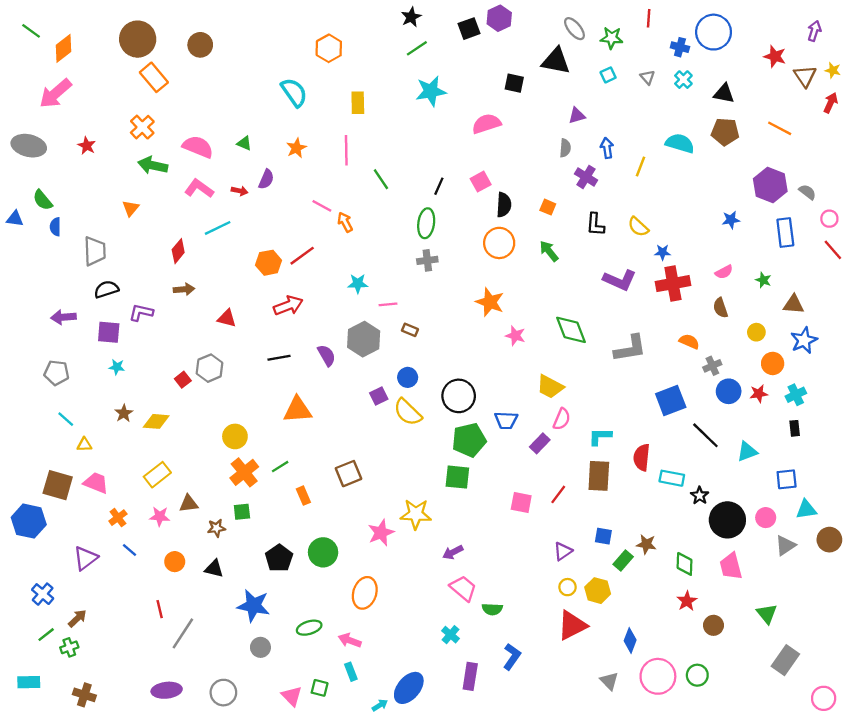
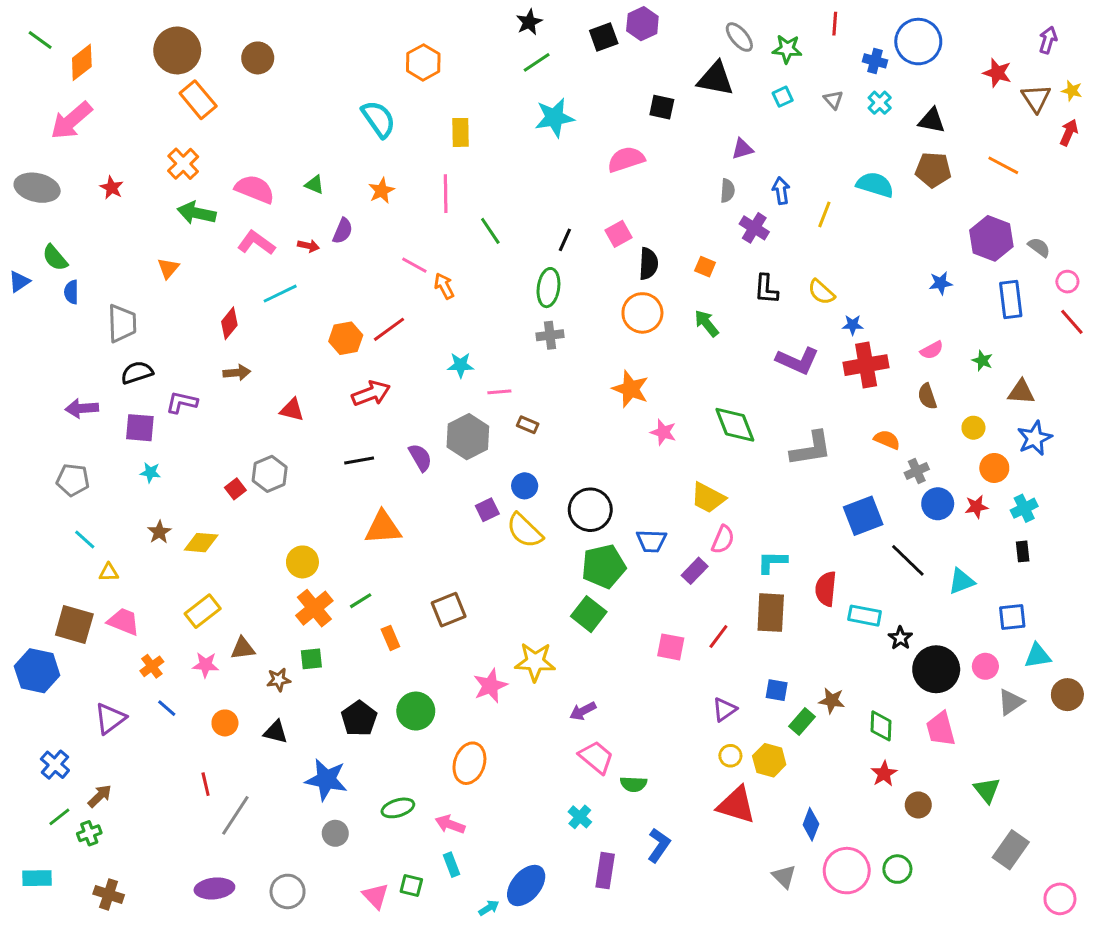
blue triangle: (15, 219) -> (19, 282), turned -42
green square: (457, 477) -> (589, 614), turned 32
red triangle: (572, 625) -> (736, 805), turned 44

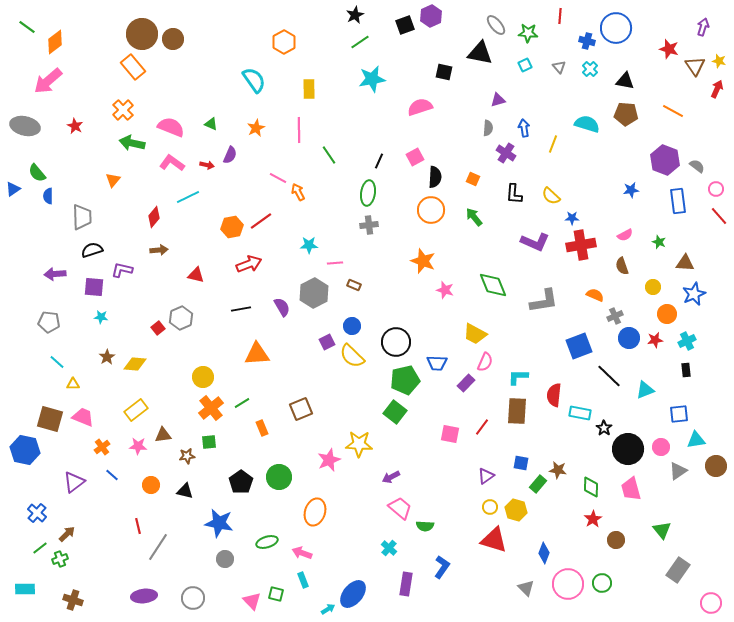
brown circle: (177, 50) -> (142, 34), moved

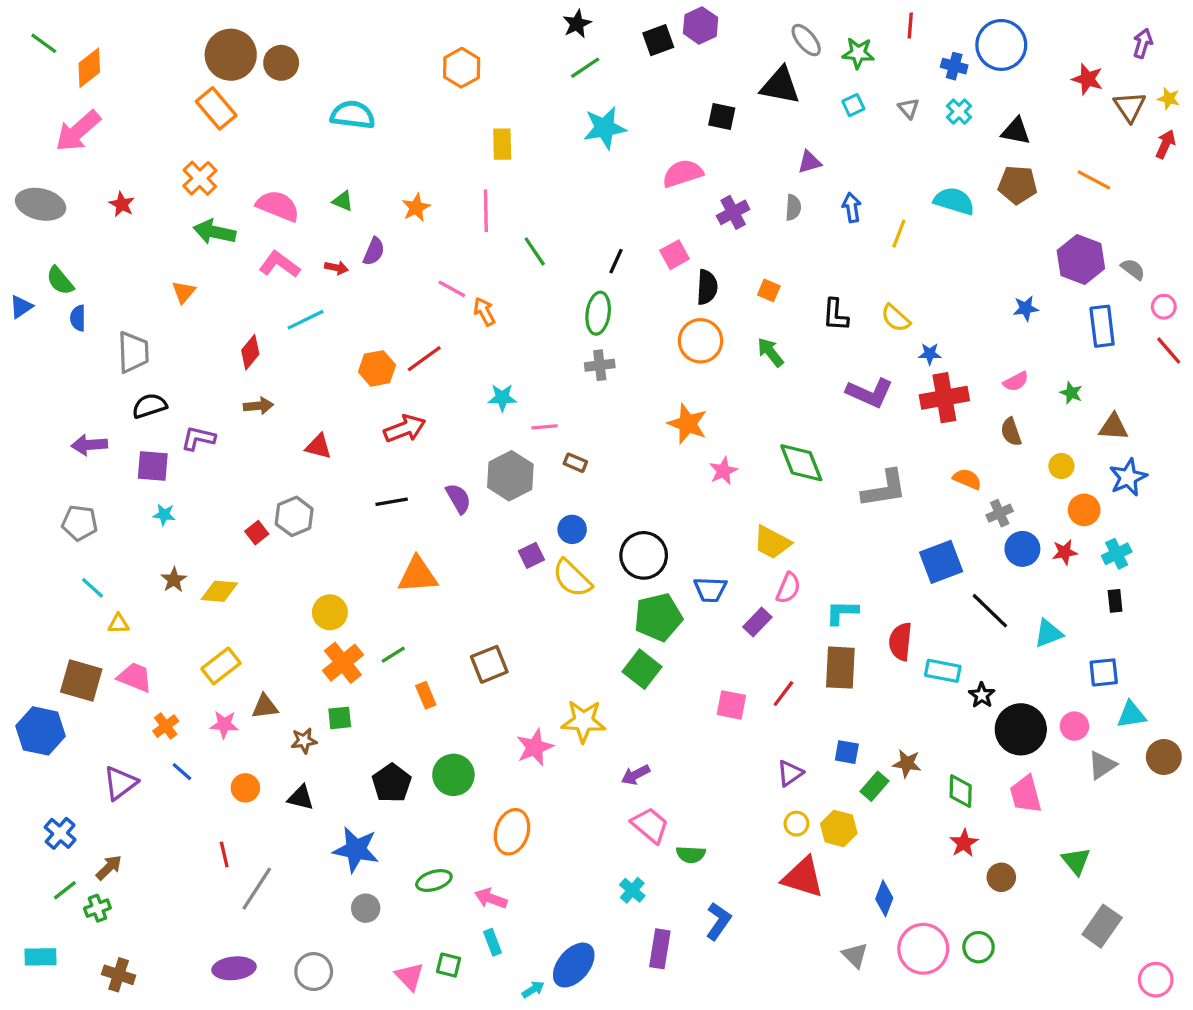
cyan semicircle: (254, 80) -> (353, 115), moved, turned -48
purple cross: (506, 153) -> (733, 212), moved, turned 30
pink star: (445, 290) -> (723, 471), turned 30

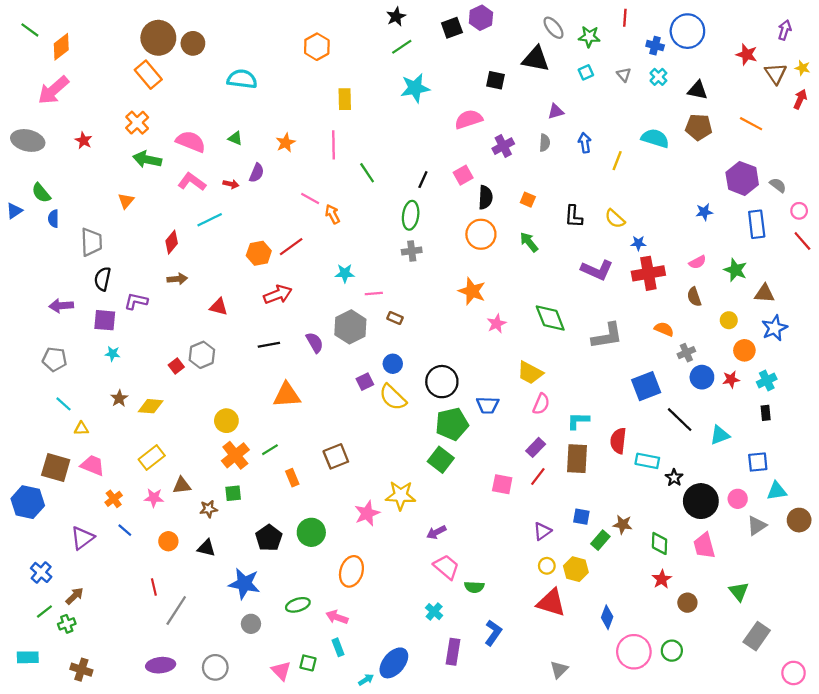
green star: (1071, 393) -> (735, 270), size x1.5
black semicircle: (149, 406) -> (103, 279), turned -60
purple rectangle: (757, 622) -> (536, 447), moved
gray triangle: (855, 955) -> (559, 670), moved, turned 30

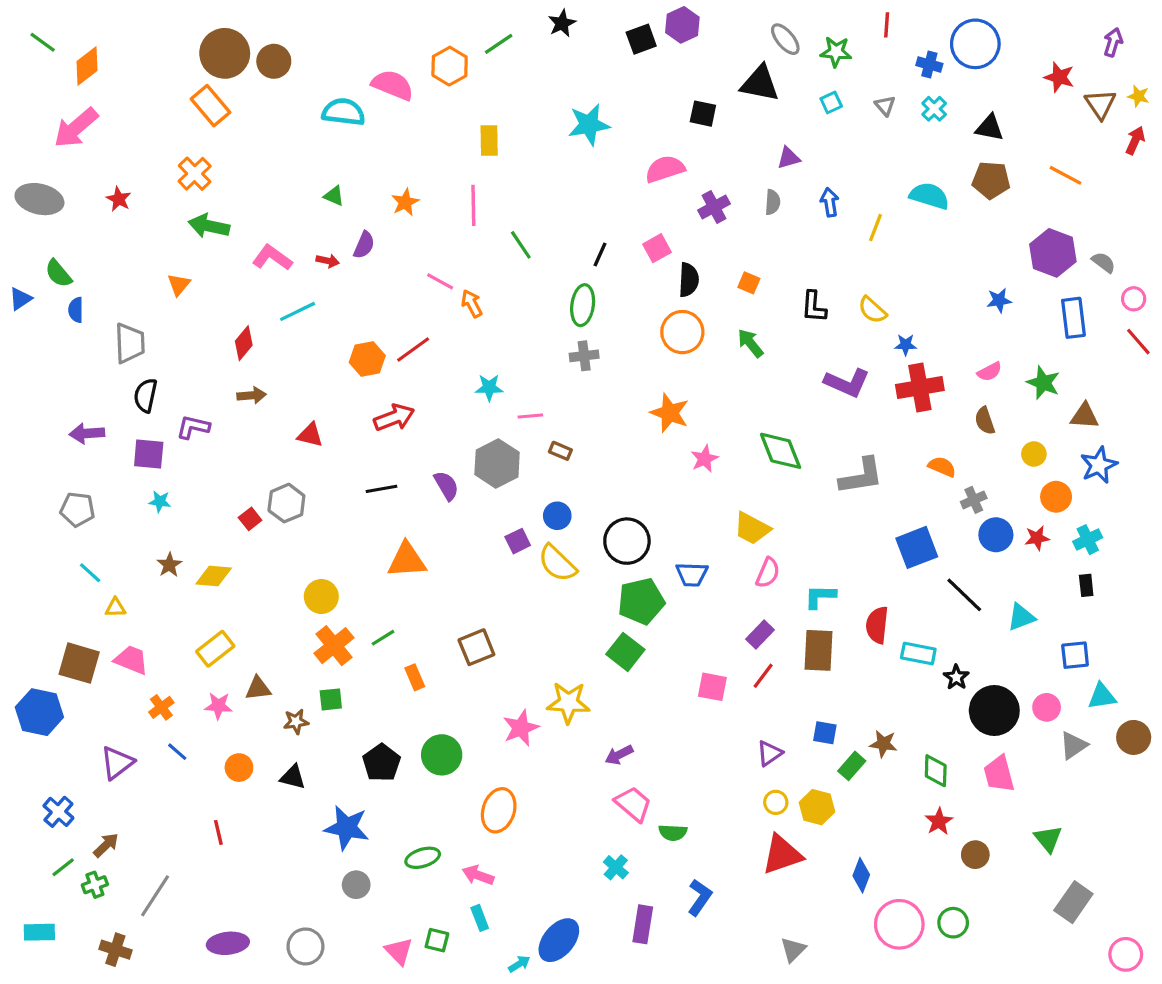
green line: (402, 47) -> (499, 44), moved
pink semicircle: (191, 142) -> (393, 85), moved
red triangle: (551, 603) -> (782, 855), turned -36
gray line: (176, 610) -> (155, 896), moved

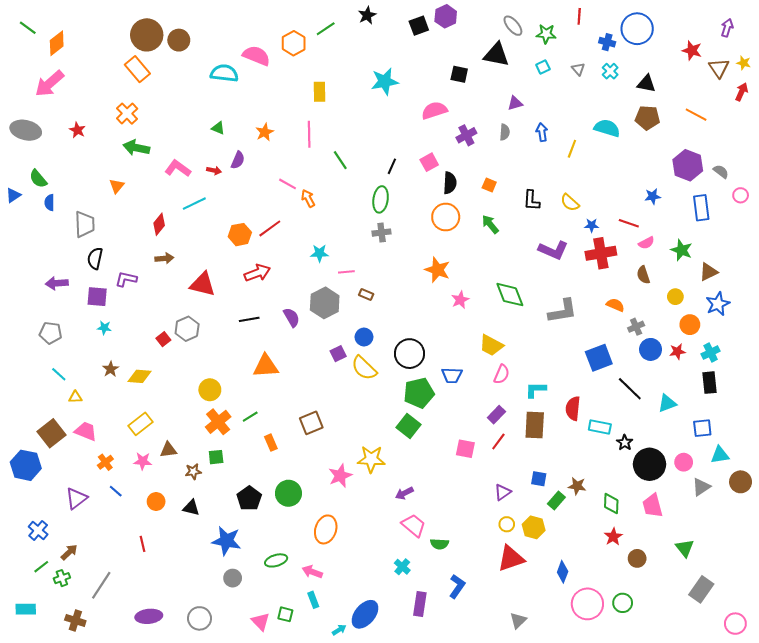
red line: (1138, 342) -> (629, 223), moved, turned -30
brown triangle: (1085, 416) -> (708, 272), turned -30
red triangle: (310, 435) -> (203, 284), size x1.5
black rectangle: (1086, 585) -> (710, 383), size x1.5
brown square: (79, 663) -> (52, 433), turned 36

